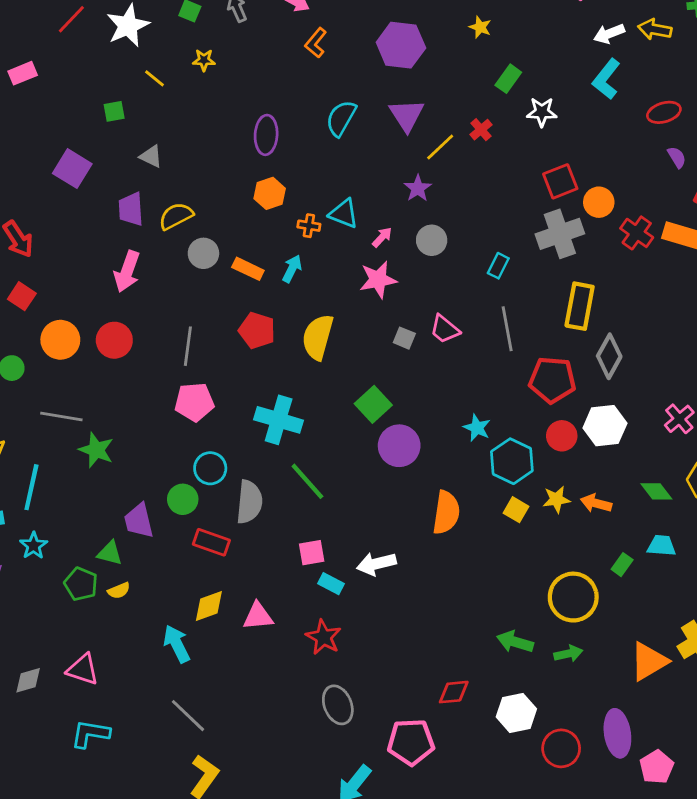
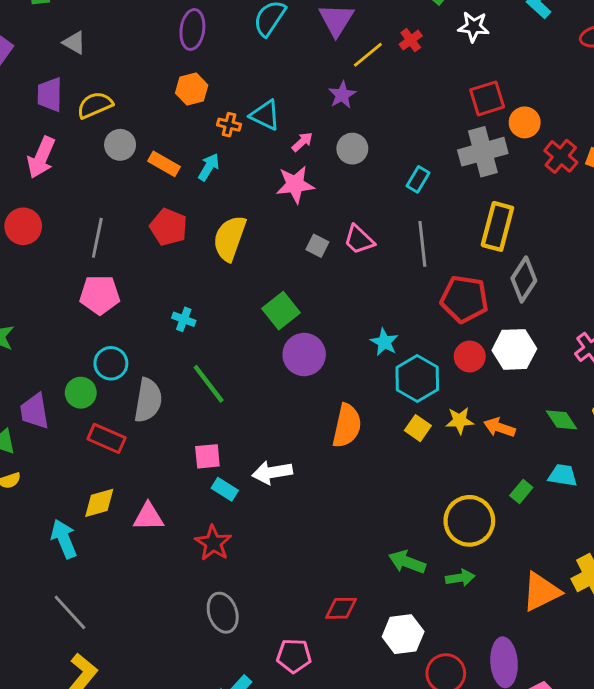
cyan cross: (279, 420) -> (184, 319), size x0.5
pink pentagon: (411, 742) -> (294, 656), size x0.7

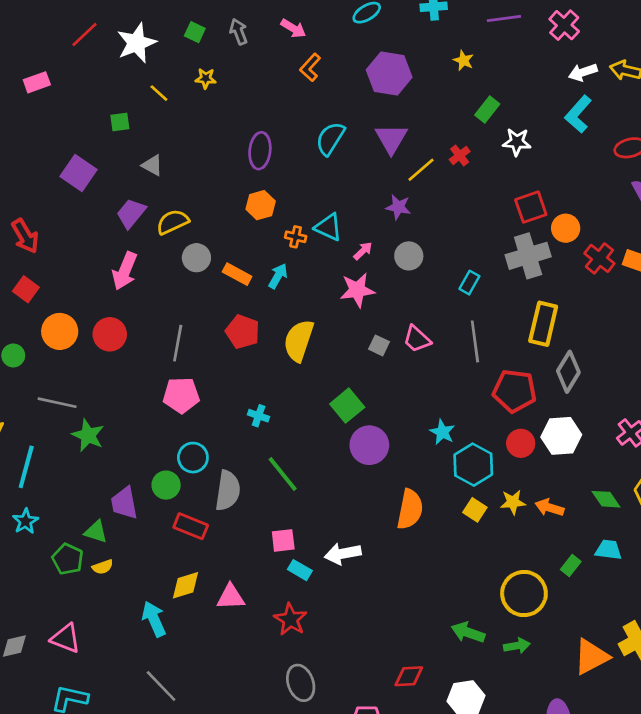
purple trapezoid: (50, 95) -> (131, 213), turned 40
purple star: (342, 95) -> (398, 207), turned -30

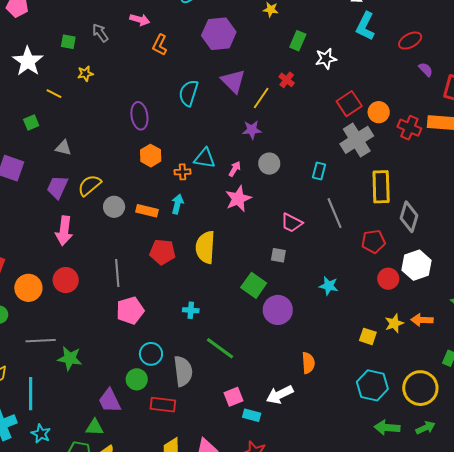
gray square: (379, 345) -> (278, 255), moved
red pentagon: (515, 391) -> (373, 242), size x0.7
cyan hexagon: (473, 465) -> (372, 385), moved
orange semicircle: (410, 509) -> (308, 363), moved, size x0.7

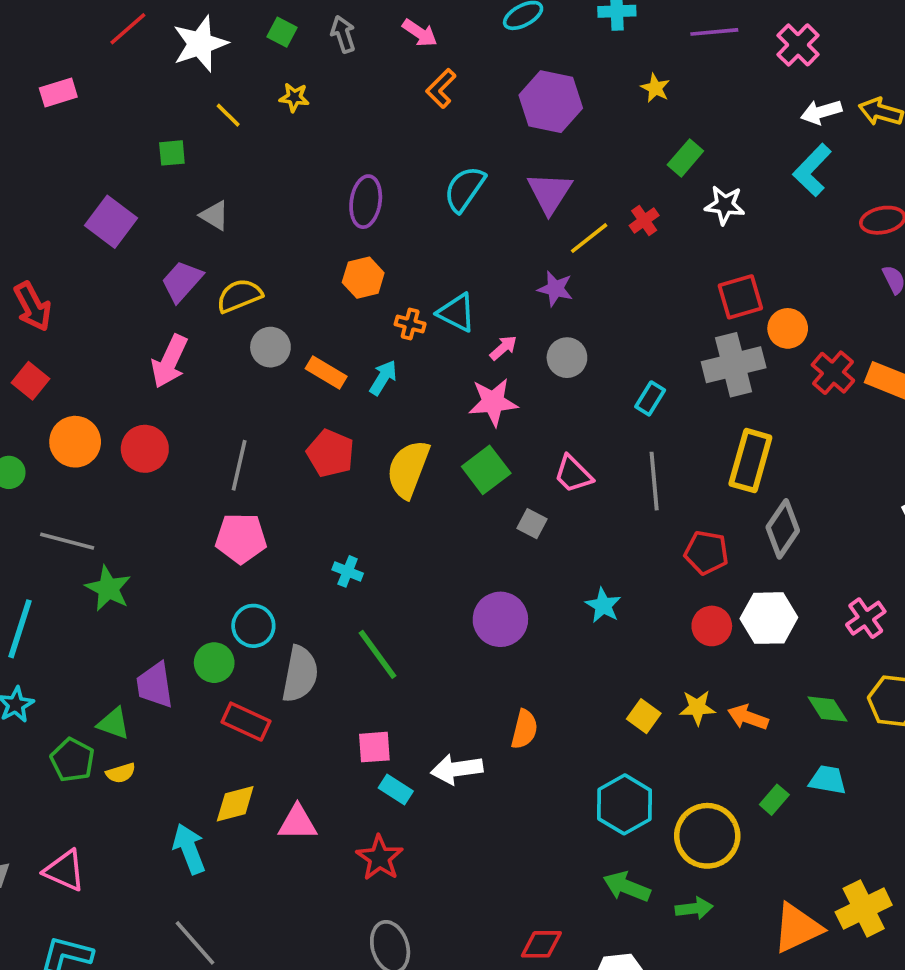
green square: (254, 285) -> (486, 470), moved

